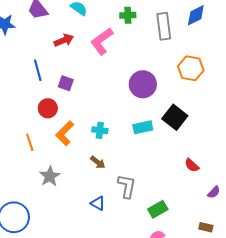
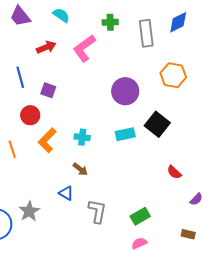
gray star: (50, 176) -> (29, 211), moved
gray L-shape: (127, 186) -> (97, 211), moved
blue triangle: (98, 203) -> (66, 193), moved

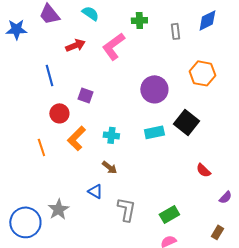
gray rectangle: (146, 33) -> (175, 31), size x0.6
purple square: (48, 90) -> (85, 95), moved
brown rectangle: (188, 234) -> (217, 232), turned -72

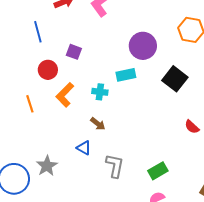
cyan rectangle: (154, 132) -> (126, 75), moved

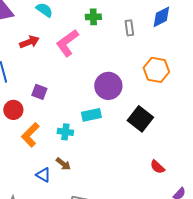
blue triangle: (84, 148) -> (43, 175), moved

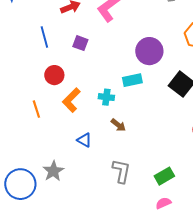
purple square: (39, 92) -> (80, 43), moved
brown arrow: (63, 164) -> (118, 125), moved

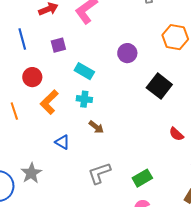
purple square: (80, 43) -> (58, 45), turned -35
purple circle: (149, 51) -> (127, 53), size x0.7
cyan rectangle: (132, 80) -> (84, 71), moved, turned 42
gray L-shape: (121, 171) -> (99, 173), turned -120

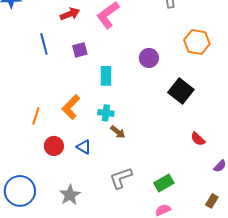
cyan rectangle: (84, 71) -> (106, 76), turned 60
red circle: (32, 77) -> (54, 146), moved
cyan cross: (84, 99) -> (106, 113), moved
orange line: (14, 111) -> (36, 116), turned 36
gray star: (31, 173) -> (70, 195), moved

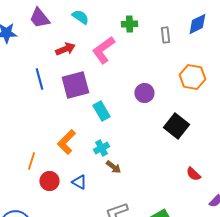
purple square: (80, 50) -> (75, 85), size x1.8
cyan rectangle: (106, 76) -> (101, 111), turned -30
cyan cross: (106, 113) -> (101, 148), turned -35
orange line: (36, 116) -> (31, 161), moved

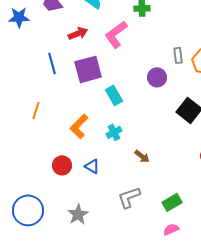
gray rectangle: (165, 35) -> (178, 55), moved
orange line: (31, 161) -> (36, 110), moved
brown arrow: (113, 167) -> (142, 156), moved

